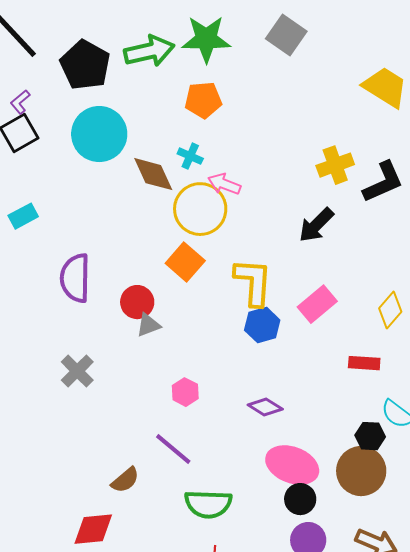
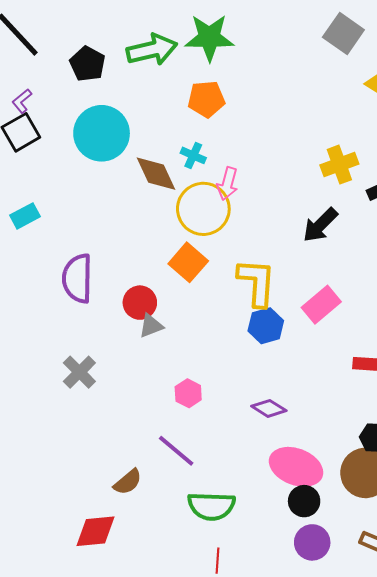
gray square: (286, 35) -> (343, 34), moved
black pentagon: (85, 65) -> (87, 64), size x0.7
pink arrow: (224, 184) -> (228, 184), turned -96

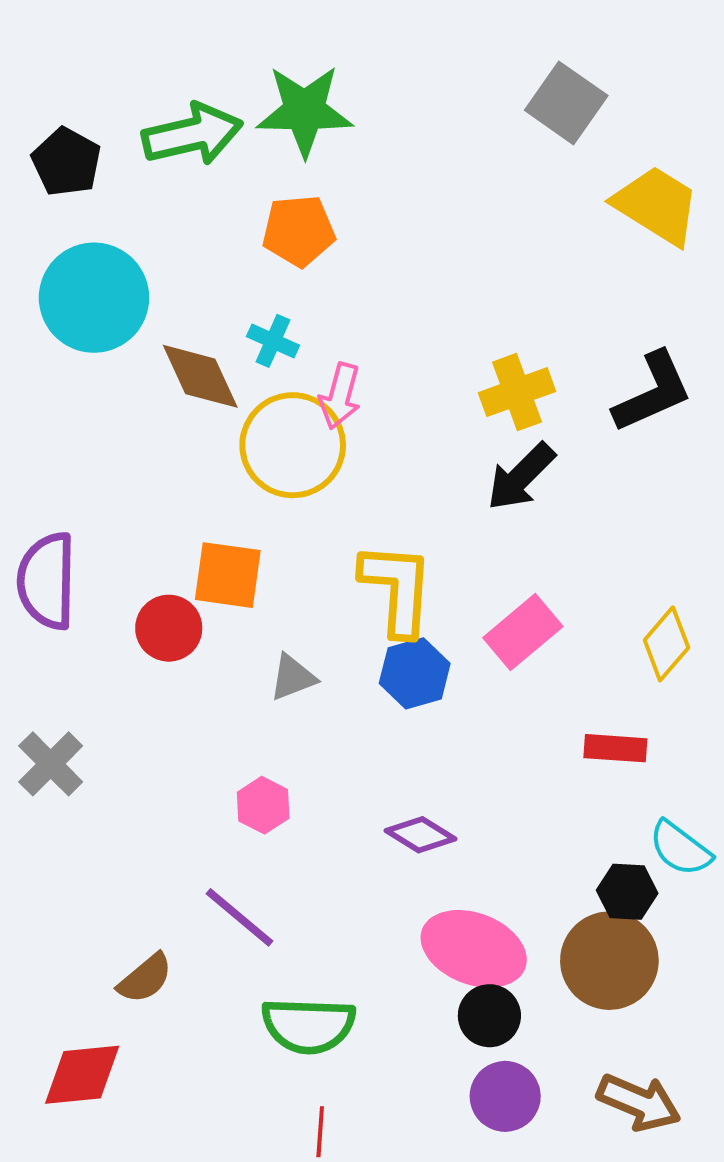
yellow cross: (339, 165) -> (517, 392), moved
orange square: (188, 262) -> (228, 575), moved, turned -33
gray triangle: (151, 326) -> (293, 677), moved

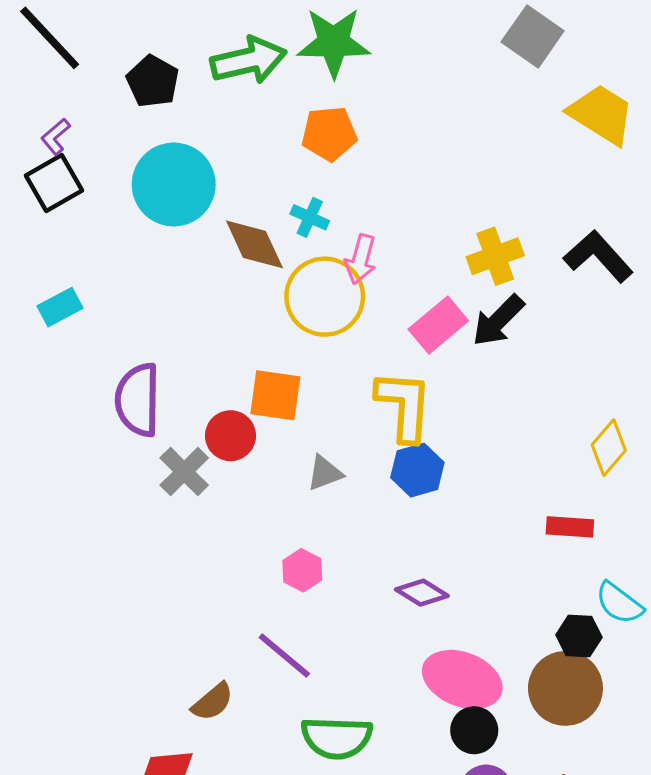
black L-shape: (653, 392) -> (598, 256), turned -108
pink rectangle: (523, 632) -> (438, 325), moved
gray cross: (51, 764) -> (184, 472), moved

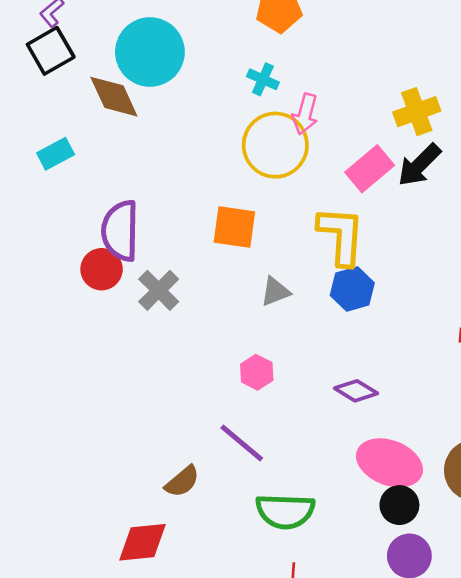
brown diamond: (254, 244) -> (114, 97), moved
red circle: (230, 436) -> (102, 269), moved

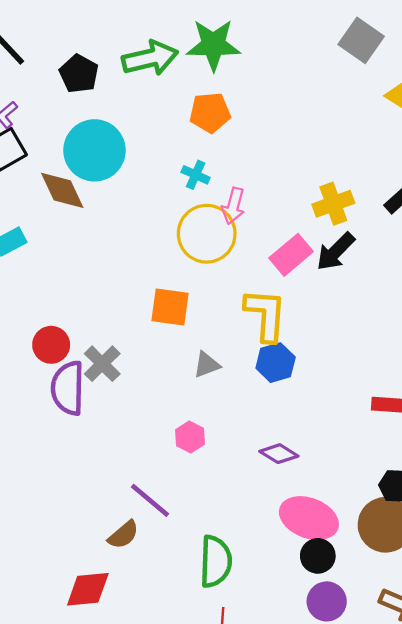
purple semicircle: (120, 231) -> (68, 388), moved
purple line: (242, 443) -> (150, 500), moved
green semicircle: (285, 511) -> (216, 561), turned -90

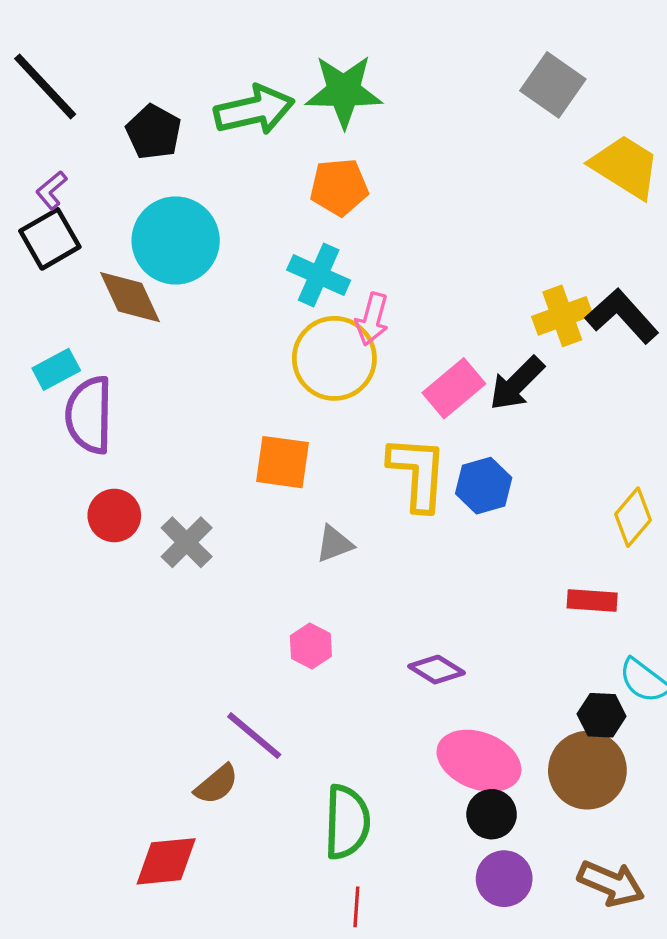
cyan cross: (196, 175) -> (319, 275), size x1.5
yellow cross: (333, 204) -> (562, 316), moved
blue hexagon: (276, 363) -> (484, 486), moved
purple semicircle: (68, 388) -> (89, 415), moved

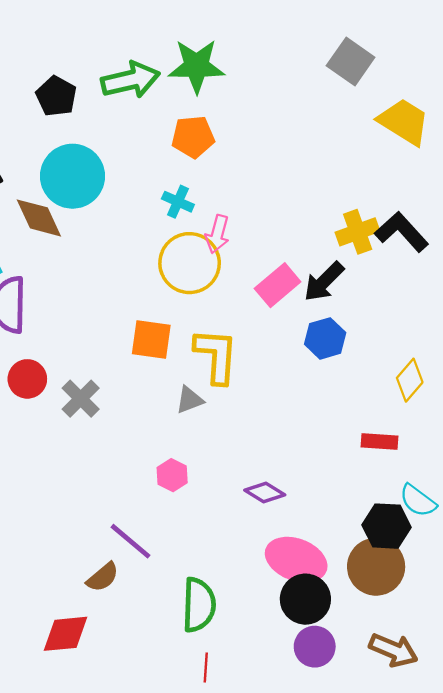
cyan cross: (319, 275) -> (178, 202), size x0.7
yellow L-shape: (418, 473) -> (216, 356), moved
blue hexagon: (484, 486) -> (325, 338), moved
black hexagon: (602, 715) -> (387, 526), size x1.4
black circle: (492, 814) -> (305, 599), size x1.4

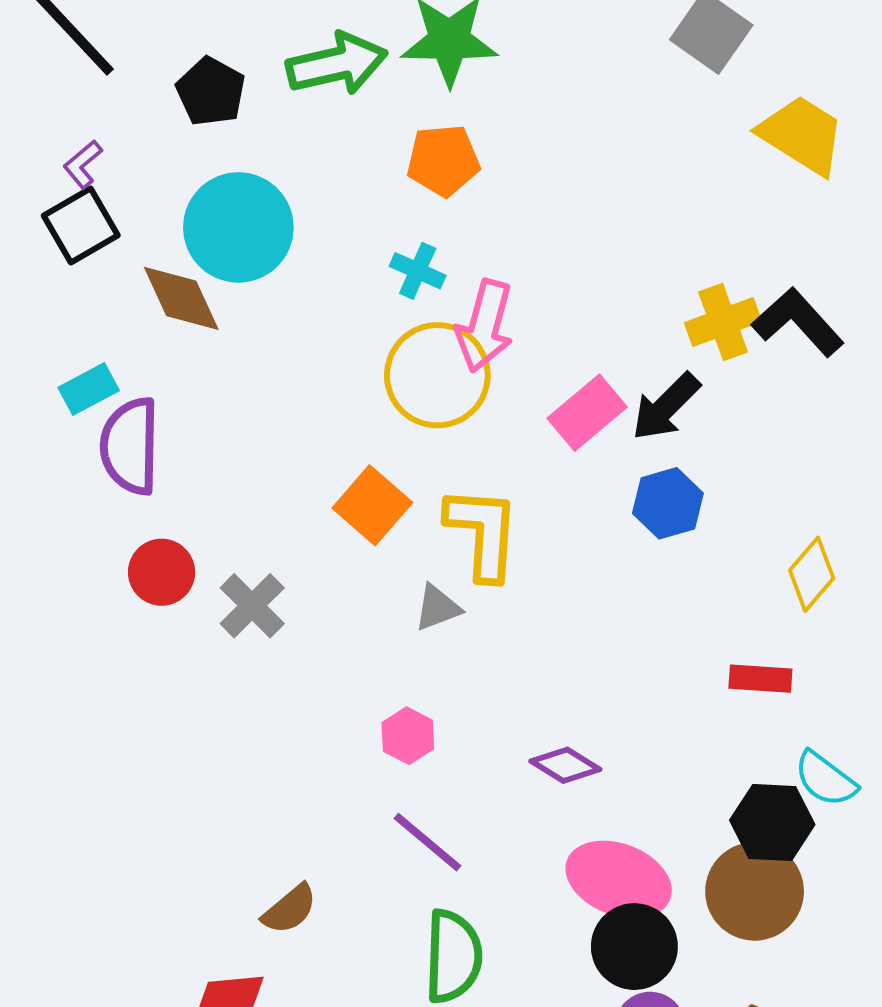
pink arrow: (217, 234) -> (485, 326), size x1.4
orange square: (151, 340) -> (372, 505), turned 33
purple line: (130, 541) -> (428, 842), moved

